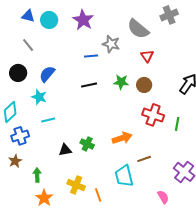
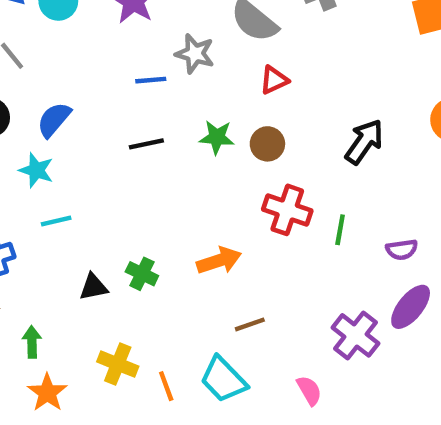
red triangle: (147, 56) -> (274, 80), turned 40
brown line: (144, 159) -> (250, 324), moved
cyan trapezoid: (124, 176) -> (223, 379), moved, turned -30

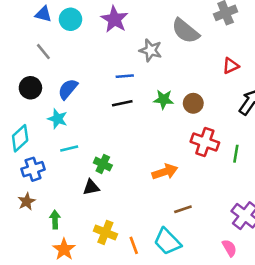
blue line: (151, 80) -> (125, 76), moved
red triangle: (274, 80) -> (231, 66), moved
green cross: (142, 274) -> (103, 164), moved
pink semicircle: (309, 390) -> (229, 248), moved

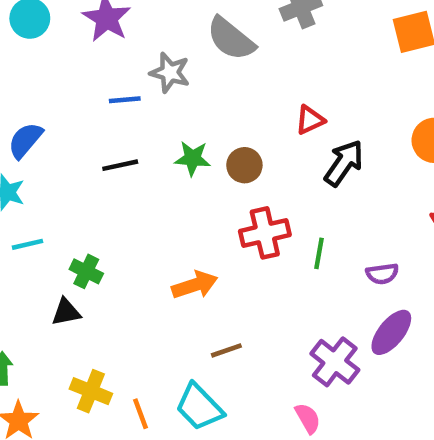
red triangle: (231, 66) -> (310, 120), moved
blue line: (125, 76) -> (125, 100), moved
red cross: (205, 142) -> (265, 233), turned -32

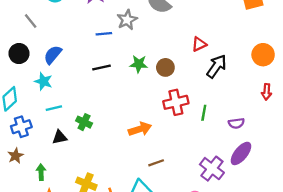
gray star: (170, 73) -> (127, 20), turned 30
black triangle: (66, 312) -> (60, 137), moved

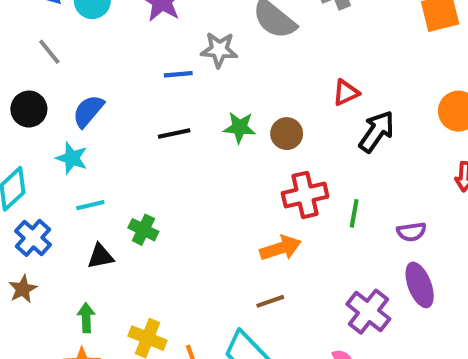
gray star: (127, 20) -> (219, 50), turned 30
blue cross: (21, 127) -> (33, 238), turned -30
orange arrow: (140, 129) -> (280, 248), moved
purple ellipse: (241, 153) -> (420, 285), turned -60
green arrow: (41, 172) -> (86, 318), moved

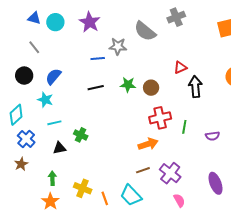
black arrow: (377, 132) -> (195, 87), turned -40
purple ellipse: (420, 285) -> (215, 183), moved
purple cross: (368, 312) -> (170, 173), moved

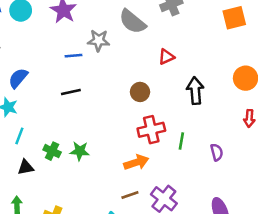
red triangle: (180, 67) -> (166, 57), moved
green star: (128, 85) -> (80, 151), moved
cyan line: (54, 123) -> (19, 136), turned -56
purple semicircle: (212, 136) -> (217, 152), turned -96

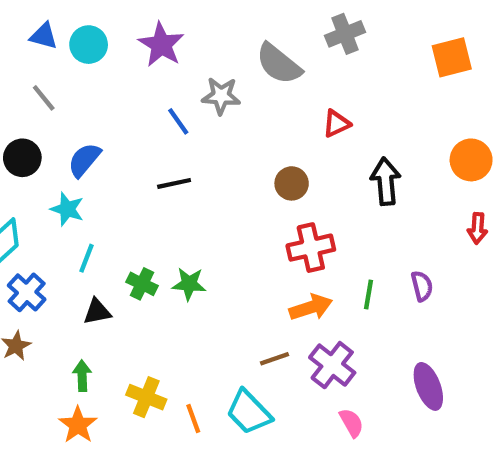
blue line: (73, 56) -> (178, 121), turned 60
green line: (181, 141) -> (368, 295), moved
orange arrow: (136, 162) -> (311, 307), moved

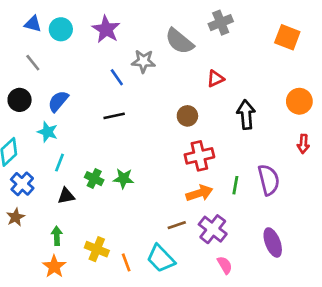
orange square: (452, 57) -> (287, 37), turned 35
purple semicircle: (422, 286) -> (269, 180), size x1.6

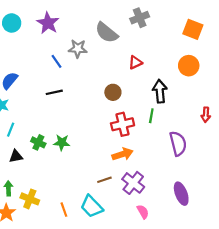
orange circle: (299, 101) -> (189, 66), moved
green line: (235, 185) -> (151, 116), moved
yellow cross: (97, 249) -> (30, 199), moved

